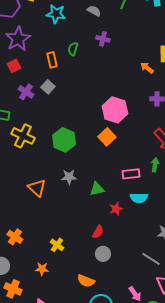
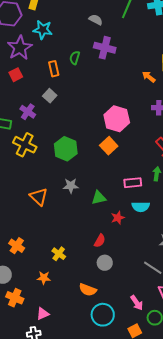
cyan star: (56, 14) -> (43, 30), moved
purple cross: (103, 39) -> (105, 48), size x1.5
purple cross: (26, 92) -> (28, 112), moved

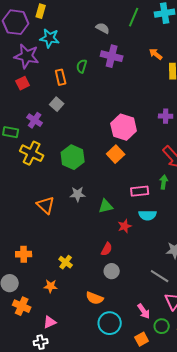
purple star: (20, 48) -> (27, 56), turned -30
orange arrow: (149, 77) -> (156, 54), moved
orange cross: (17, 246) -> (24, 254), turned -35

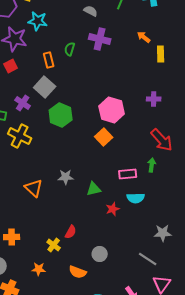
gray square: (57, 104) -> (45, 87), size x1.5
green hexagon: (73, 157) -> (61, 115), moved
red semicircle: (107, 249) -> (71, 232), moved
orange semicircle: (95, 298) -> (78, 272), moved

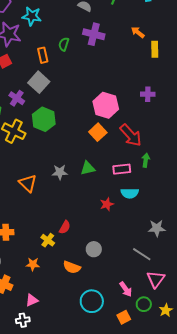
green hexagon: (61, 115) -> (44, 119), moved
red arrow: (162, 140) -> (131, 135), moved
green triangle: (94, 189) -> (88, 168), moved

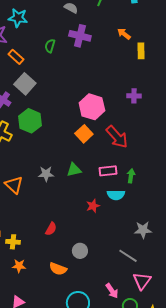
orange rectangle: (43, 55) -> (16, 57), moved, turned -35
green arrow: (146, 160) -> (131, 176), moved
yellow cross: (48, 240) -> (13, 242), moved, turned -32

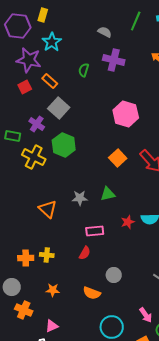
cyan star: (18, 18) -> (52, 42), turned 30
pink hexagon: (92, 107) -> (126, 114), moved
pink rectangle: (108, 171) -> (95, 231), moved
red star: (93, 206) -> (128, 222), moved
yellow cross: (13, 242) -> (47, 255), moved

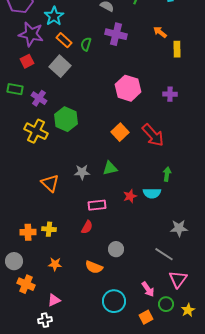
orange rectangle: (50, 81) -> (64, 40), moved
gray square: (59, 108) -> (60, 66), moved
green rectangle: (13, 136) -> (15, 89), moved

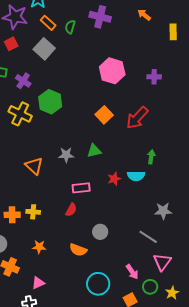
yellow rectangle: (177, 49) -> (173, 32), moved
red arrow: (153, 135) -> (137, 118), turned 85

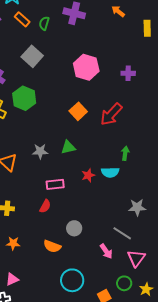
gray square: (44, 49) -> (32, 56), moved
pink arrow: (132, 272) -> (106, 251), moved

